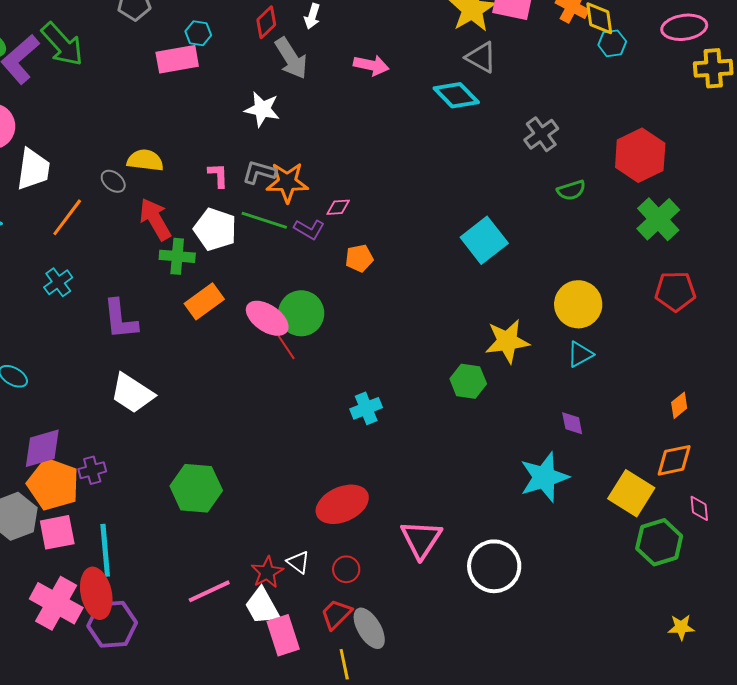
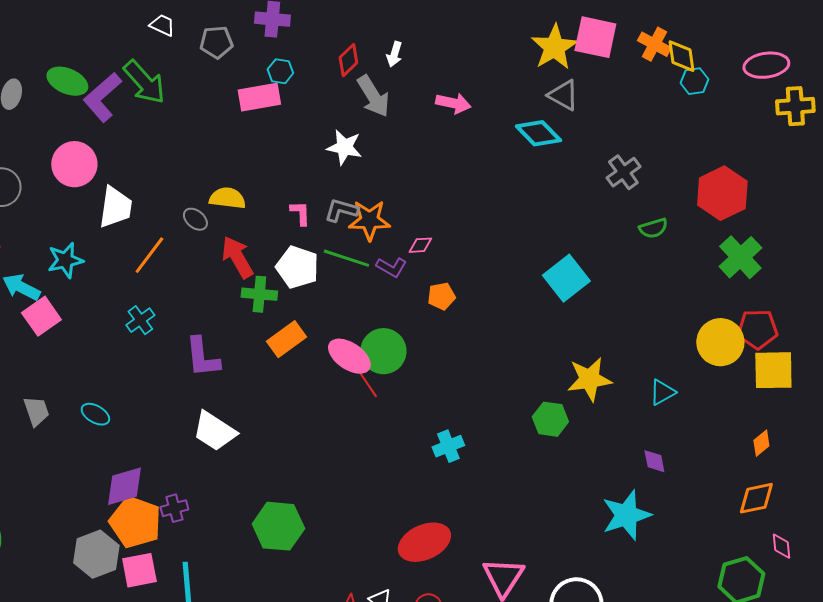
yellow circle: (578, 304) -> (720, 342), moved
yellow square: (631, 493) -> (773, 370), moved, turned -33

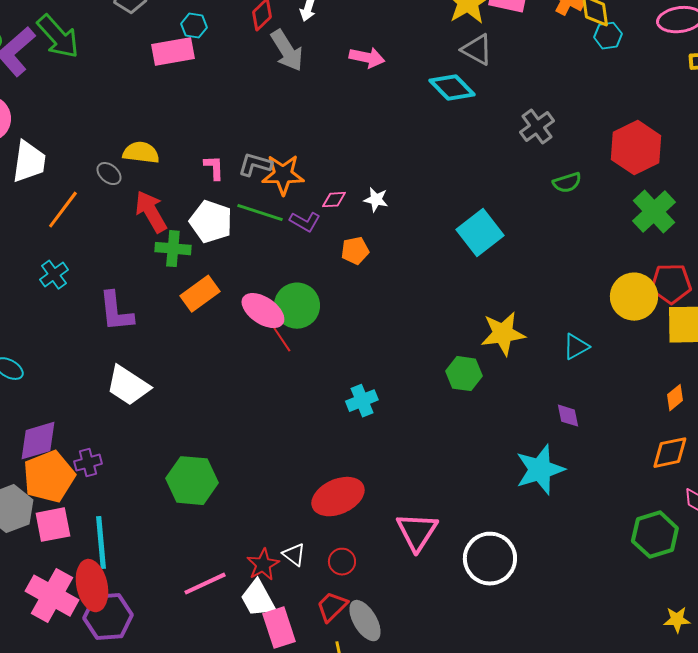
white star: (344, 147) -> (376, 200), moved, size x0.7
orange pentagon: (135, 522) -> (49, 477), turned 30

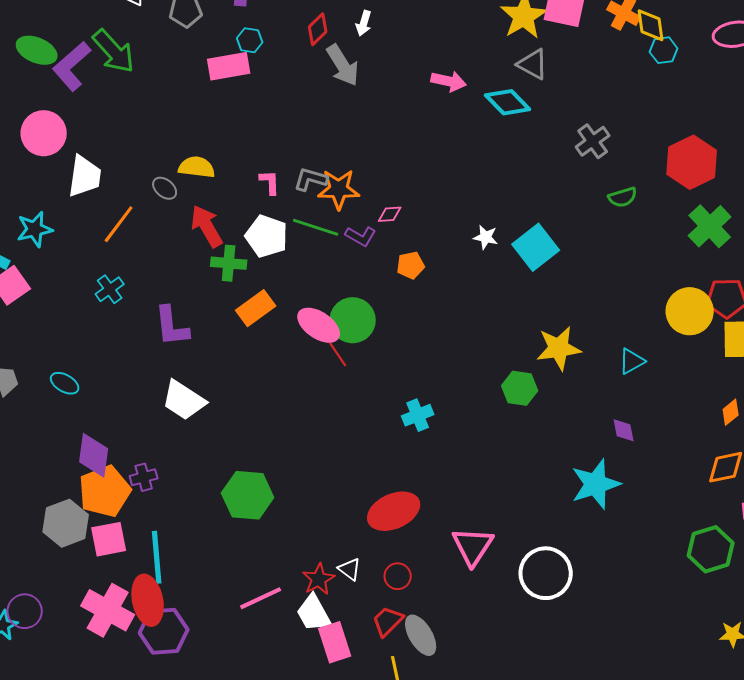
pink arrow: (367, 58) -> (449, 81), moved
white star: (376, 200) -> (486, 237), moved
purple diamond: (38, 441) -> (94, 455), turned -66

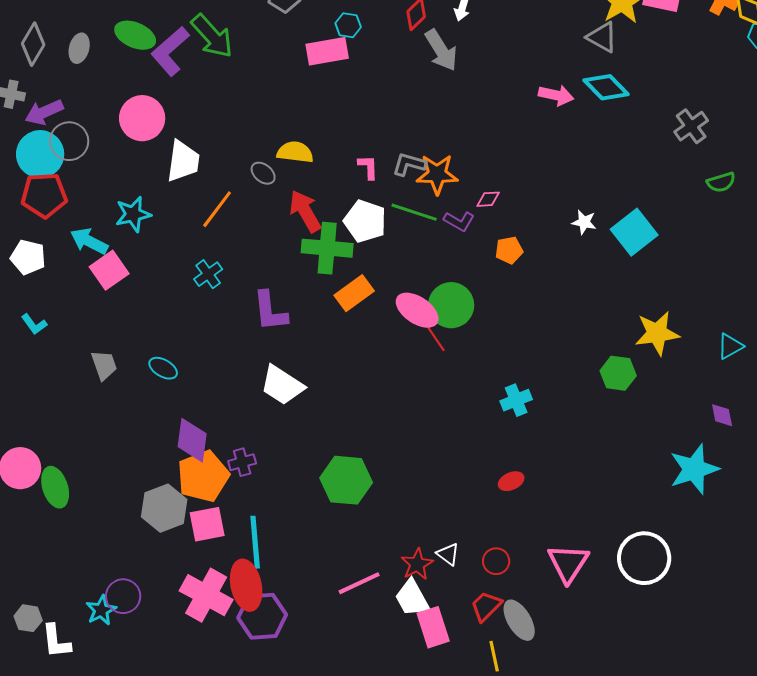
gray triangle: (533, 64) -> (602, 37), moved
pink arrow: (449, 81) -> (556, 95), moved
green cross: (229, 263) -> (327, 248), size x1.4
red ellipse: (394, 511) -> (511, 481), moved, size x0.5
pink triangle: (473, 546) -> (568, 563), moved

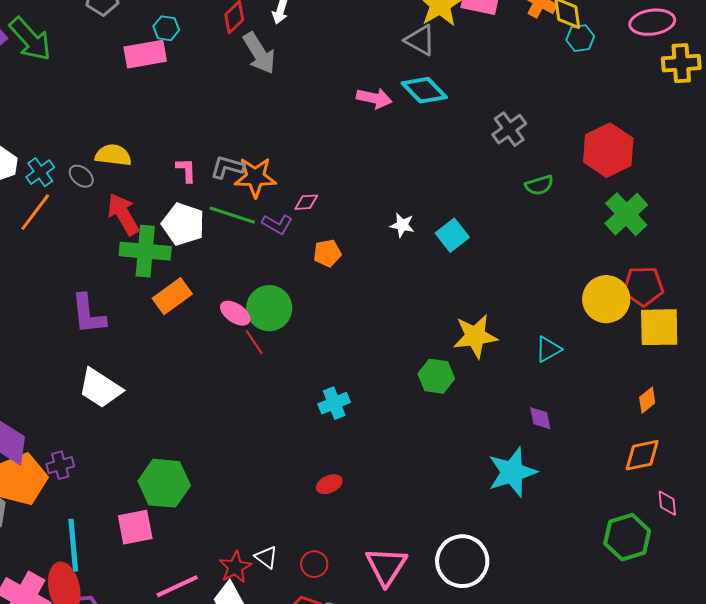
cyan square: (634, 232) -> (452, 235), size x0.7
cyan cross: (208, 274) -> (40, 172), moved
pink ellipse: (417, 310) -> (235, 313), size x0.7
pink square: (207, 524) -> (135, 527), moved

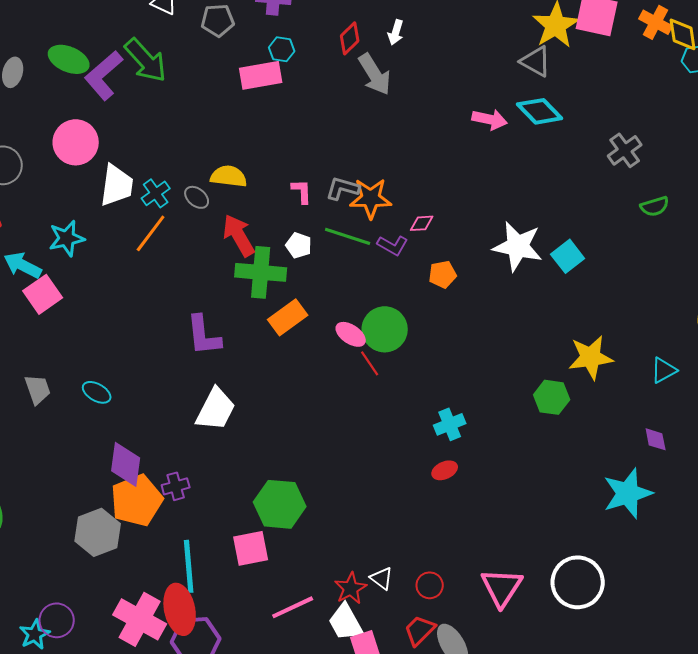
white pentagon: (183, 224) -> (299, 245), size x0.6
white star: (402, 225) -> (518, 246), size x2.0
white trapezoid: (100, 388) -> (216, 409), turned -96
red ellipse: (329, 484) -> (445, 470), moved

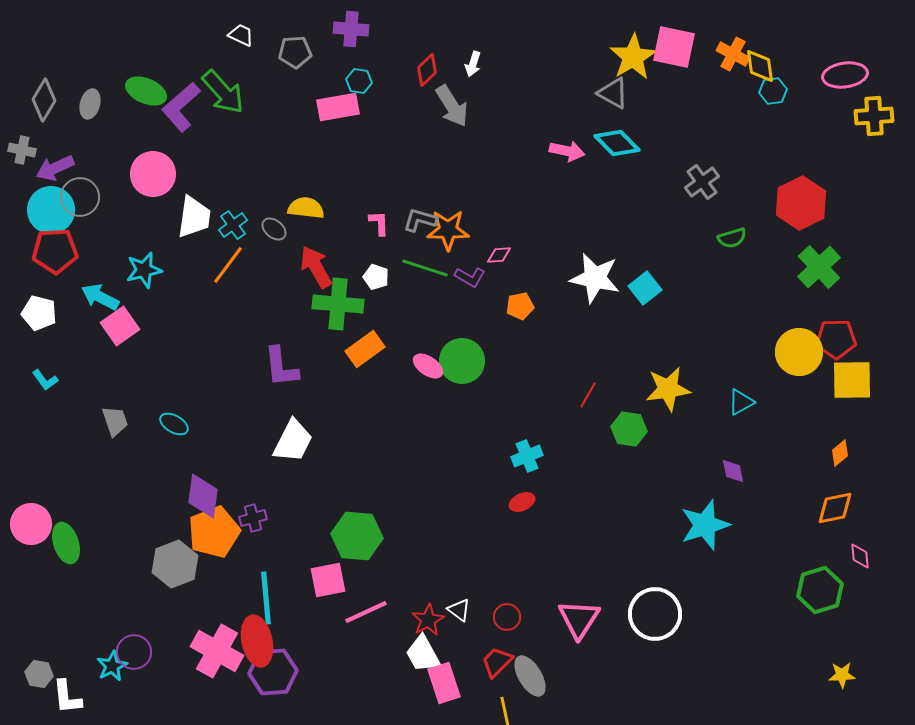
red line: (370, 363) -> (588, 395), moved, turned 64
pink line: (293, 607) -> (366, 612), moved

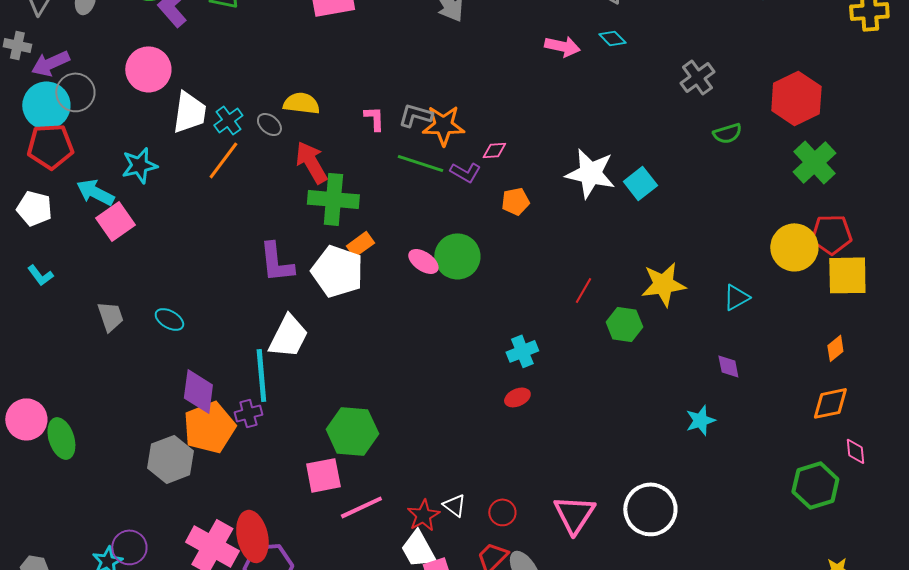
cyan diamond: (617, 143) -> (612, 38), size x0.6
white pentagon: (376, 277) -> (337, 271), moved, size x2.0
orange rectangle: (365, 349) -> (360, 244), size x0.7
cyan star: (705, 525) -> (700, 420), size x0.6
cyan line: (266, 598) -> (261, 375), moved

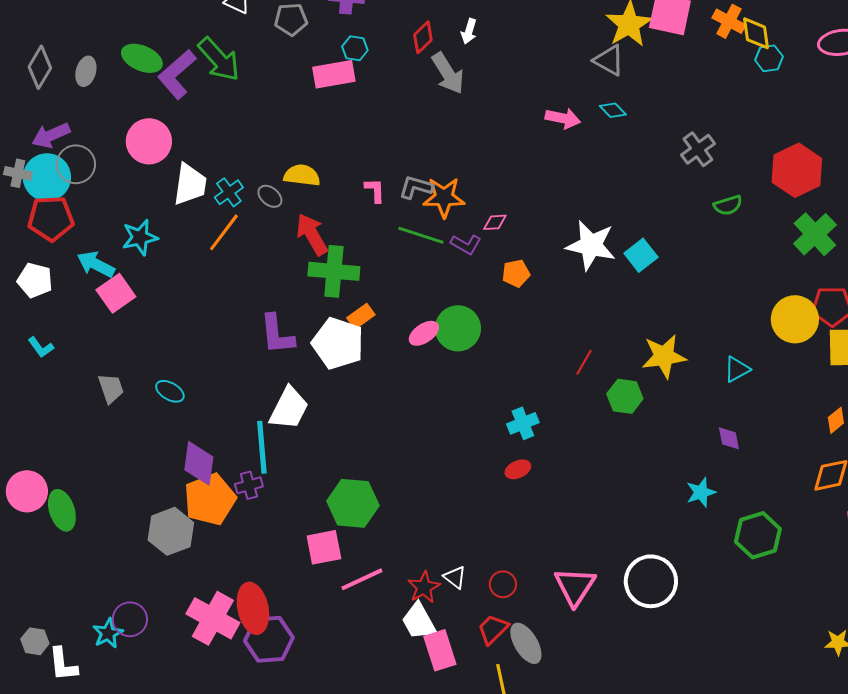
gray cross: (17, 45) -> (18, 173), moved
pink ellipse: (423, 261) -> (424, 333), turned -68
green hexagon: (815, 485) -> (758, 535), moved

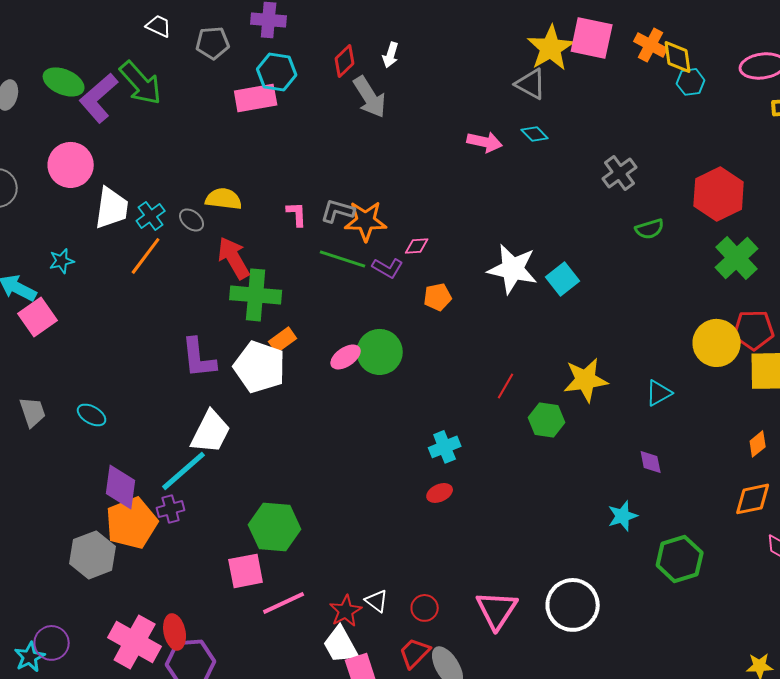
cyan hexagon: (355, 48) -> (277, 72), size x1.5
cyan star: (140, 237) -> (62, 261), size x0.7
cyan line: (262, 447) -> (184, 471), turned 54
red ellipse: (253, 608) -> (175, 632), size x0.7

